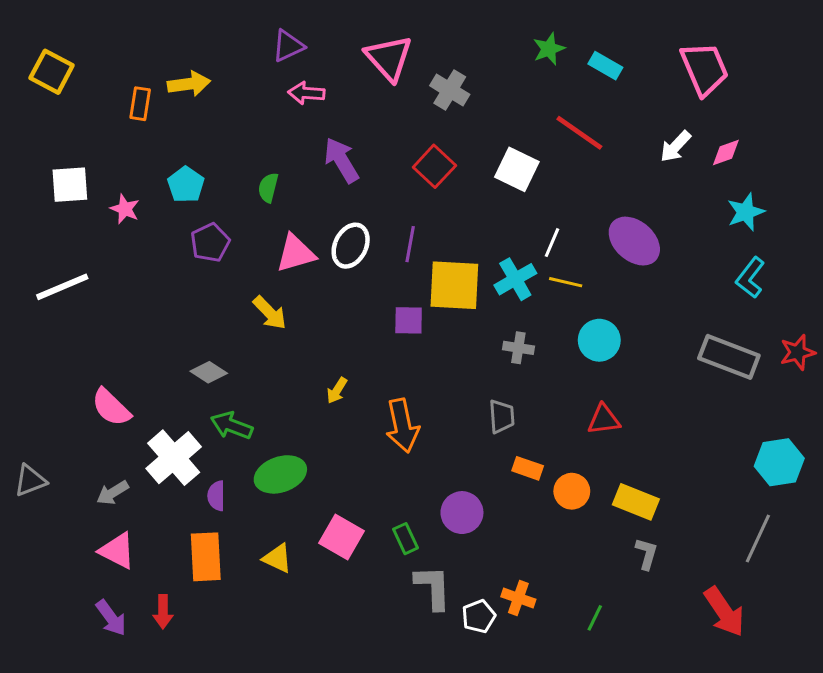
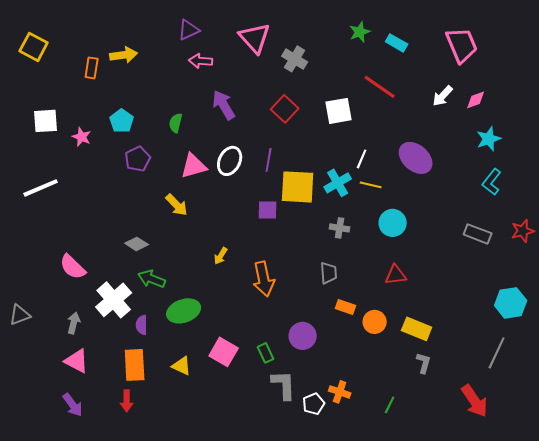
white square: (517, 169) -> (339, 111), turned -36
gray rectangle: (729, 357) -> (478, 234), size x0.7
gray arrow: (113, 493) -> (74, 323), turned 135
red arrow: (163, 612) -> (127, 401), moved

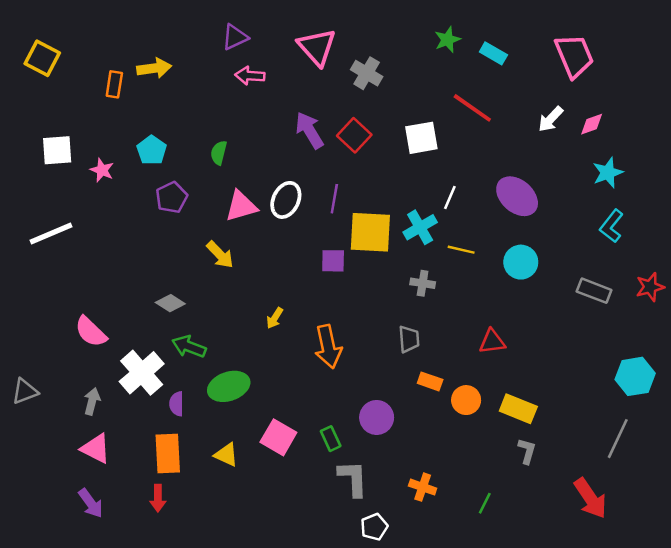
purple arrow: (224, 105) -> (309, 130), moved
yellow line: (371, 185) -> (461, 250), moved
cyan circle: (393, 223) -> (521, 262), moved
white pentagon: (314, 404) -> (374, 527), moved

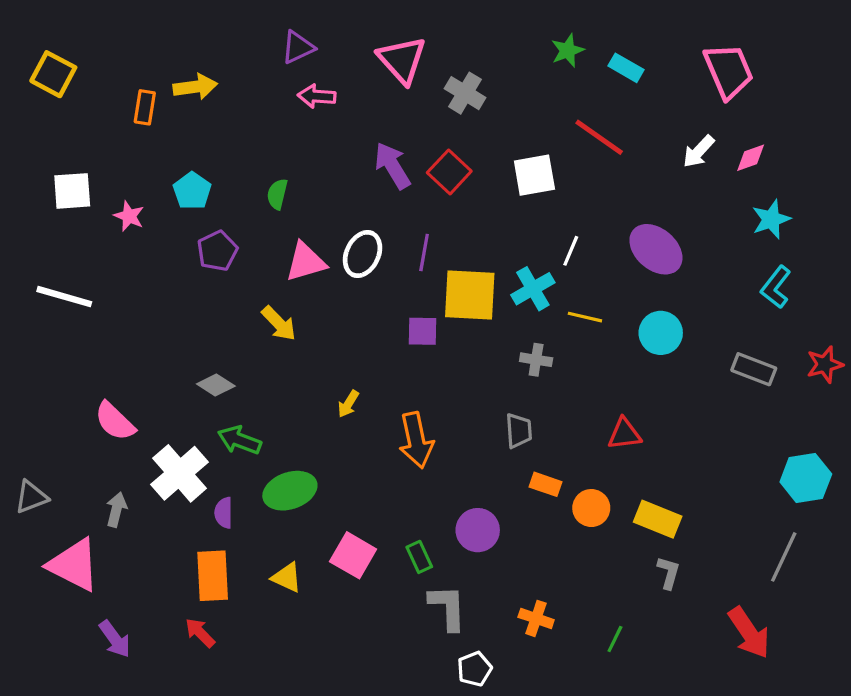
white line: (51, 234) -> (64, 297), turned 39
pink triangle: (96, 449) -> (74, 565), moved, size x1.4
red arrow: (158, 498) -> (200, 633), turned 135

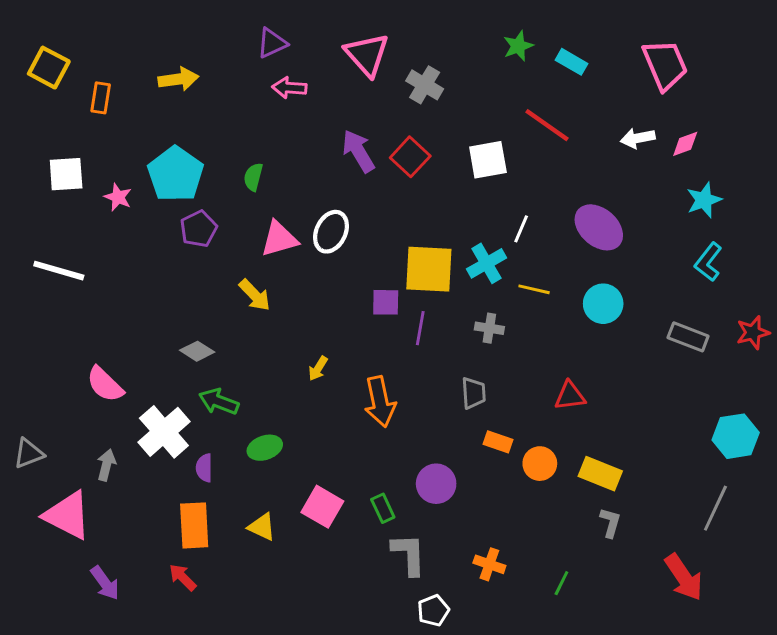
orange rectangle: (145, 107) -> (101, 98), moved
white arrow: (699, 151) -> (638, 138), turned 36
cyan pentagon: (192, 191) -> (175, 174), size x1.6
purple line: (424, 252) -> (420, 328), moved
green ellipse: (290, 491) -> (265, 448), size x0.7

